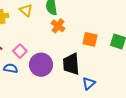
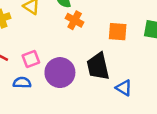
pink square: (20, 51) -> (31, 59), turned 32
blue triangle: (89, 83) -> (124, 88), turned -40

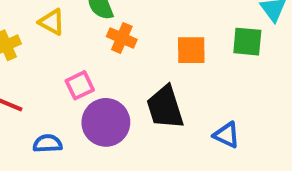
pink square: (31, 59) -> (80, 85), moved
blue triangle: (124, 88) -> (227, 135), moved

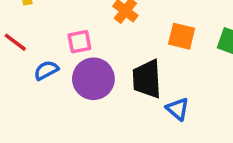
blue triangle: (227, 135) -> (178, 109), moved
blue semicircle: (48, 144) -> (46, 70), moved, turned -40

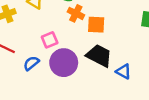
orange square: (182, 36) -> (96, 25), moved
black trapezoid: (147, 79) -> (99, 56), turned 132

